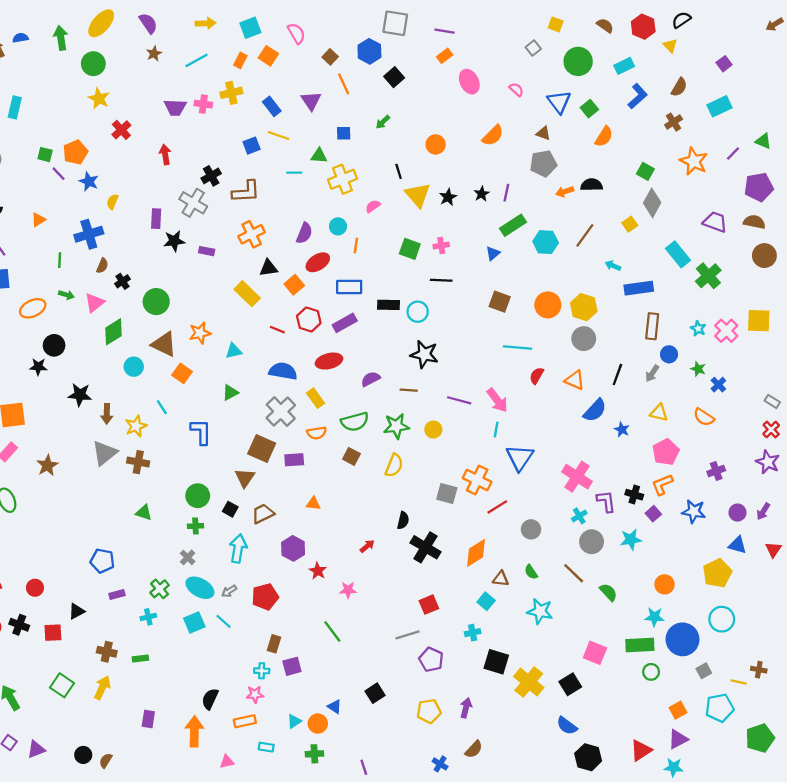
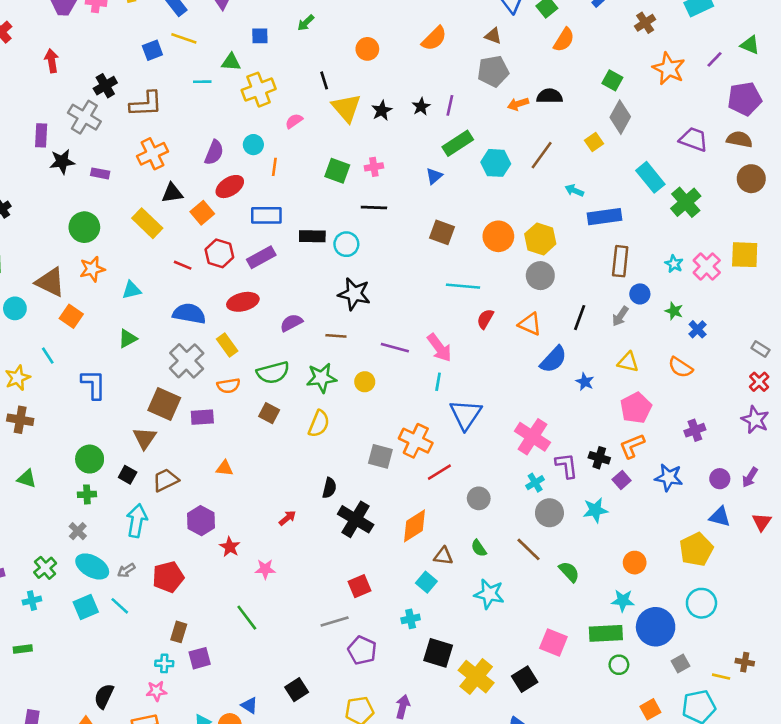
green circle: (156, 302) -> (84, 227), moved

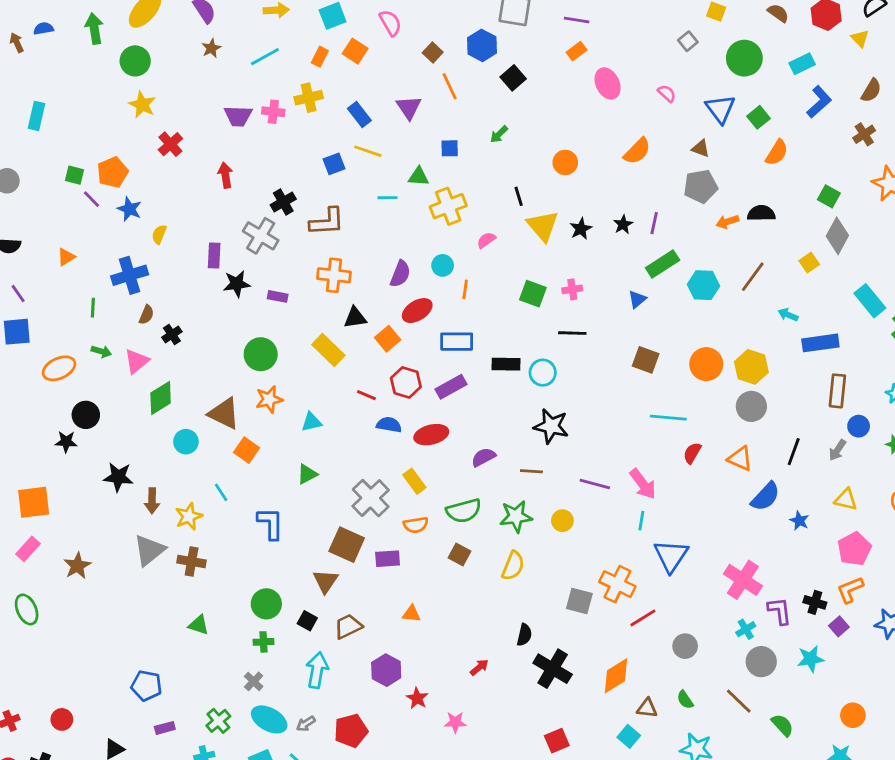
orange cross: (152, 154) -> (334, 275), turned 32
blue semicircle: (189, 314) -> (389, 425), moved, size x0.7

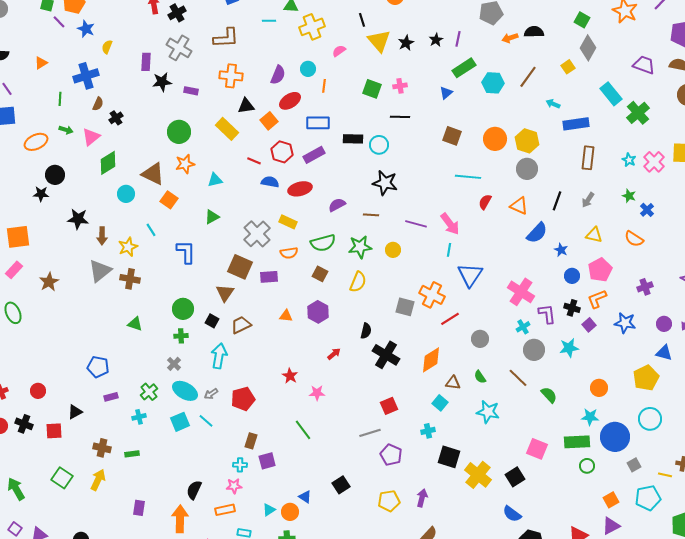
black cross: (283, 202) -> (177, 13), moved
blue circle: (859, 426) -> (572, 276), moved
yellow rectangle: (414, 481) -> (288, 222), turned -30
purple hexagon: (386, 670) -> (318, 312), moved

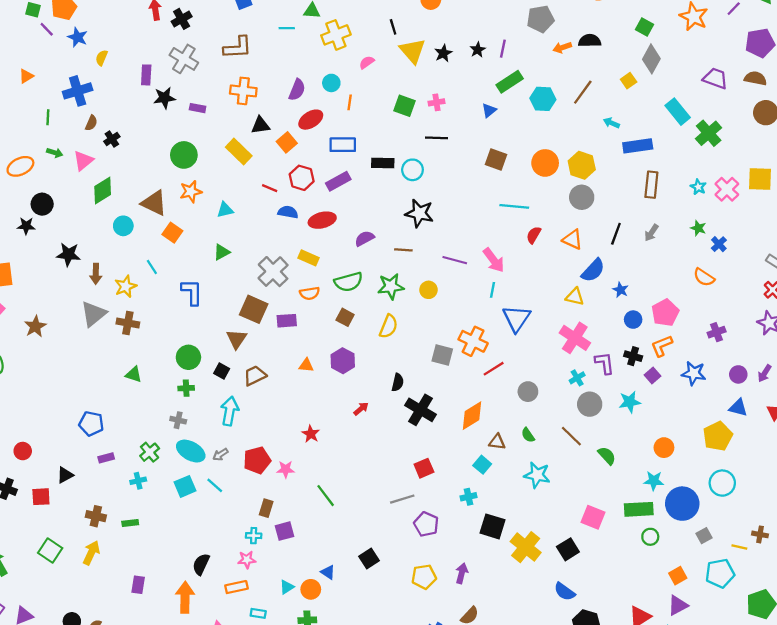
yellow triangle: (594, 235) -> (575, 297), moved
gray cross: (174, 364) -> (178, 420), turned -32
pink star: (317, 393) -> (286, 469), moved

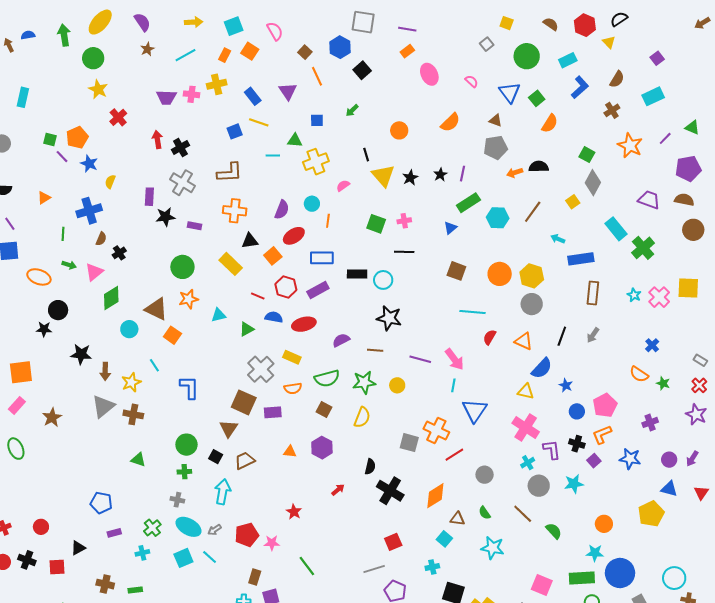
orange ellipse: (20, 166) -> (39, 277), turned 45
green star: (698, 228) -> (663, 383), moved
green triangle: (222, 252) -> (247, 329), moved
cyan circle: (722, 483) -> (674, 578), moved

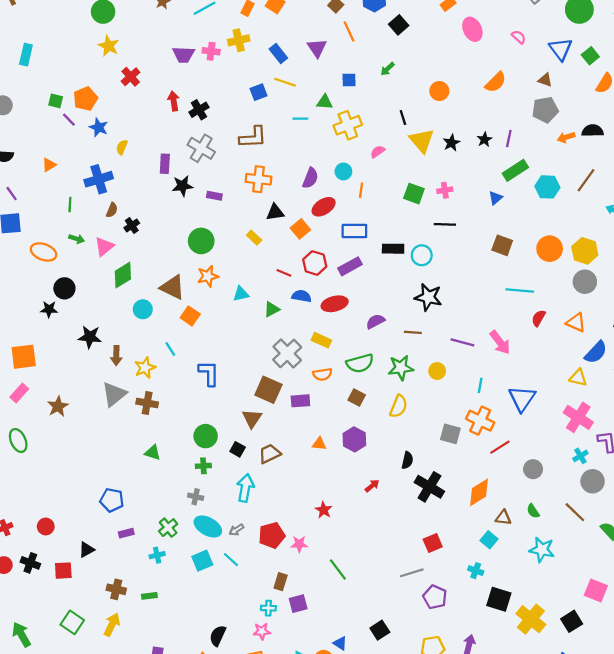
yellow rectangle: (231, 264) -> (254, 238), size x0.6
cyan line: (453, 385) -> (480, 385), moved
cyan cross: (432, 567) -> (476, 571), turned 32

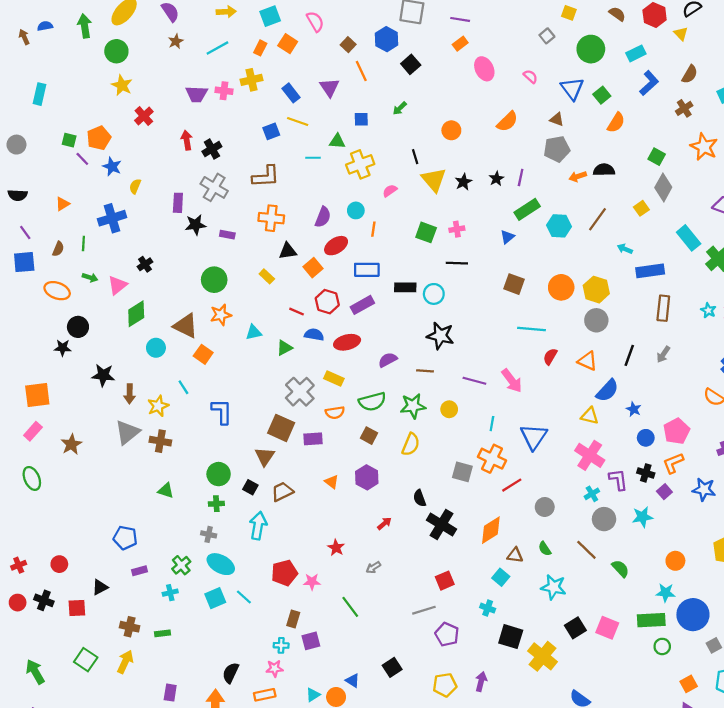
brown semicircle: (112, 210) -> (58, 249), moved
orange triangle: (319, 444) -> (332, 482), turned 32
black semicircle: (407, 460) -> (420, 498), turned 147
gray arrow: (236, 530) -> (373, 567), moved
black square: (572, 621) -> (575, 628), moved

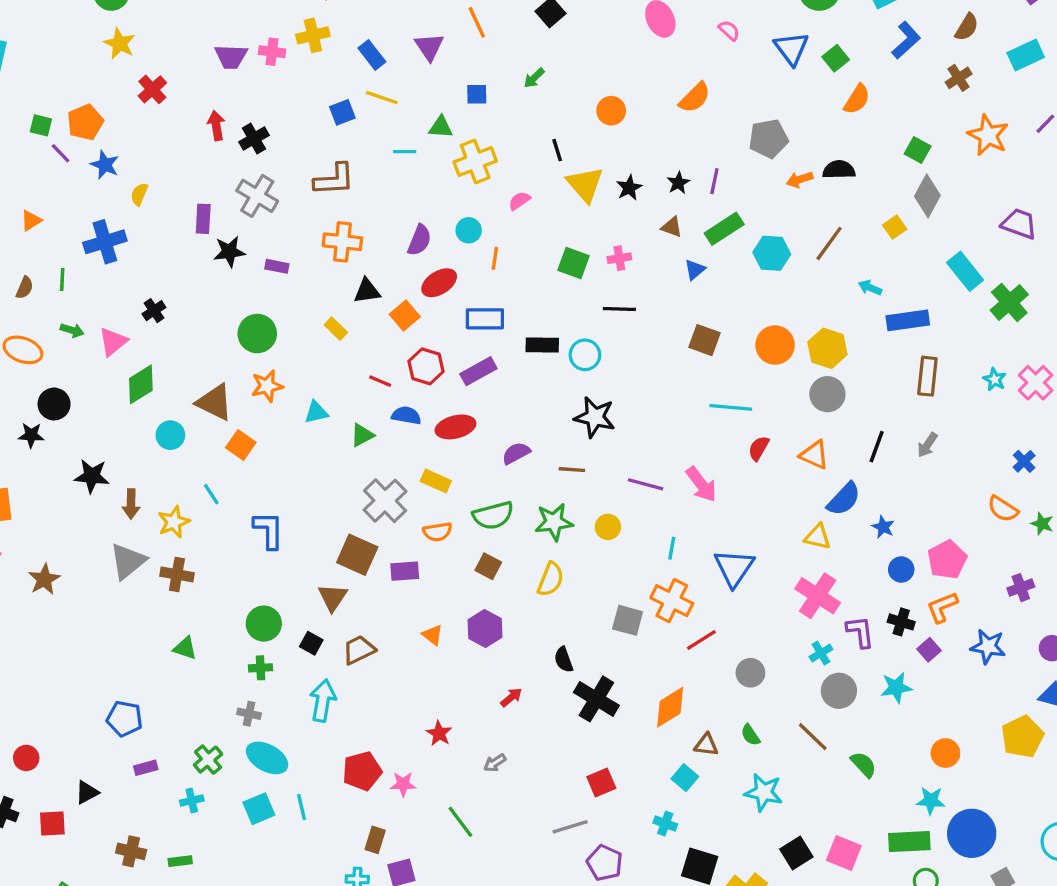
brown triangle: (557, 119) -> (672, 227), moved
cyan line: (244, 597) -> (301, 807), turned 35

